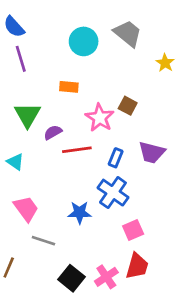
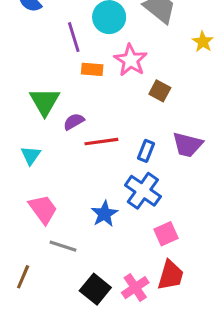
purple line: (21, 59) -> (74, 37), moved
pink star: (100, 118) -> (131, 60), moved
cyan triangle: (15, 162) -> (31, 155), turned 30
blue star: (80, 213) -> (104, 214), turned -30

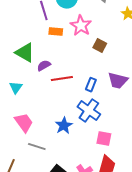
green triangle: (45, 102) -> (25, 53), turned -30
pink square: (166, 234) -> (104, 139), turned 35

